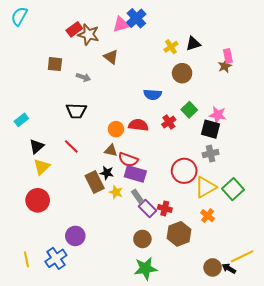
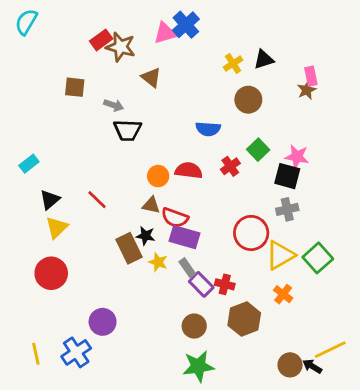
black trapezoid: (76, 111) -> (128, 130), moved

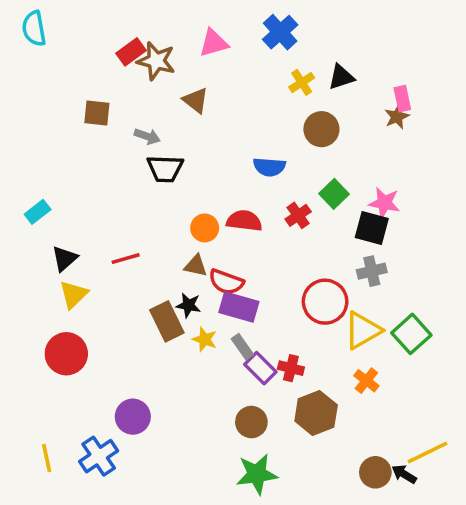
cyan semicircle: (26, 22) -> (34, 29), turned -40
blue cross: (186, 25) -> (280, 32), moved
red line: (97, 200) -> (126, 259), turned -60

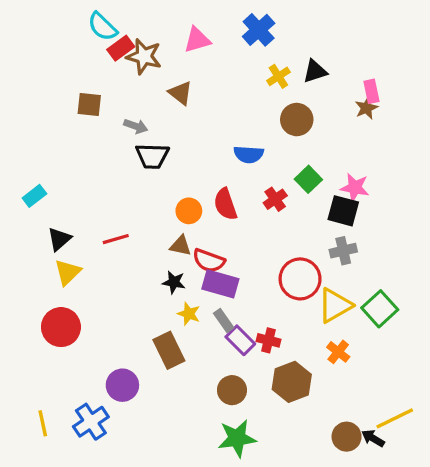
cyan semicircle: (34, 29) -> (102, 27), moved, turned -36
red semicircle: (244, 221) -> (225, 204), turned -116
brown rectangle: (167, 321) -> (169, 350), moved

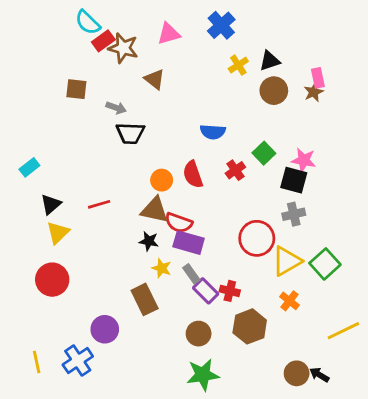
brown circle: (297, 120) -> (274, 91), moved
brown triangle: (181, 246) -> (154, 210), size x1.5
yellow line: (395, 418) -> (343, 331), moved

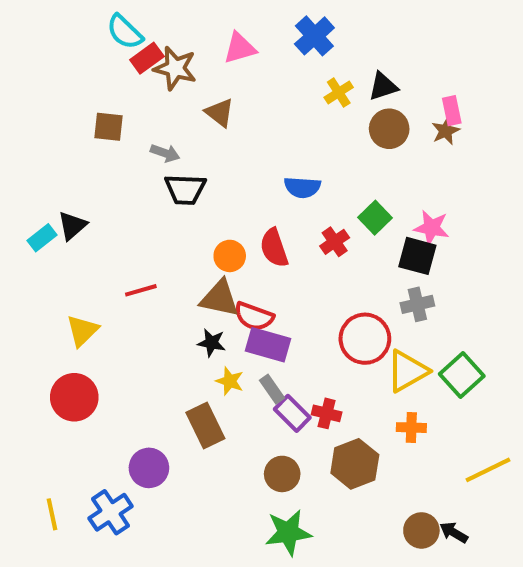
black triangle: (51, 204) -> (72, 226), moved
orange cross: (289, 301) -> (411, 428), turned -36

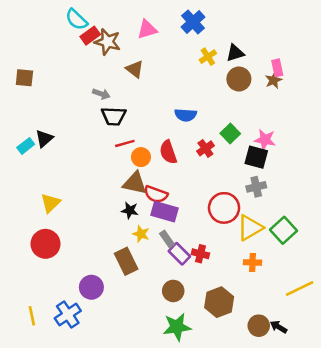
brown square: (109, 127) -> (24, 78), moved
red line: (141, 290) -> (125, 143), moved
brown hexagon: (355, 464) -> (219, 302), moved

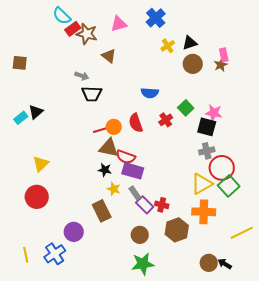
red line: (125, 143) -> (101, 130), moved
red circle: (224, 208) -> (222, 168), moved
orange cross: (253, 262) -> (204, 212), size x1.6
brown hexagon: (219, 302) -> (177, 230), moved

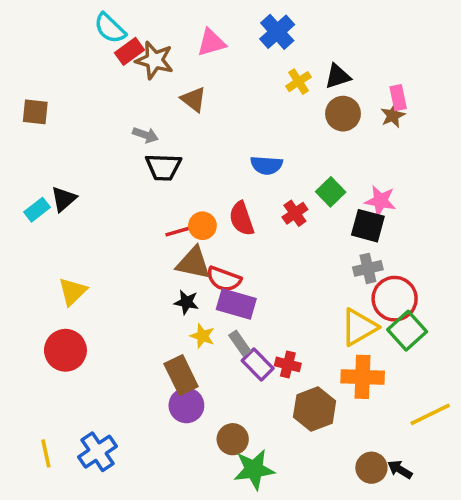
purple circle: (74, 232) -> (186, 405), moved
brown circle: (140, 235) -> (233, 439), moved

